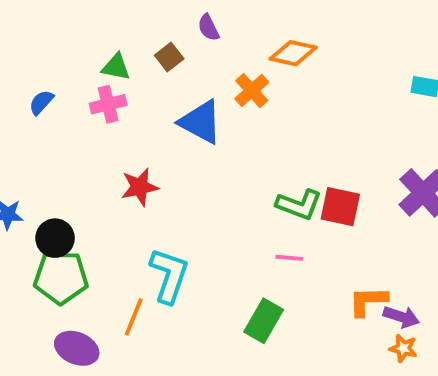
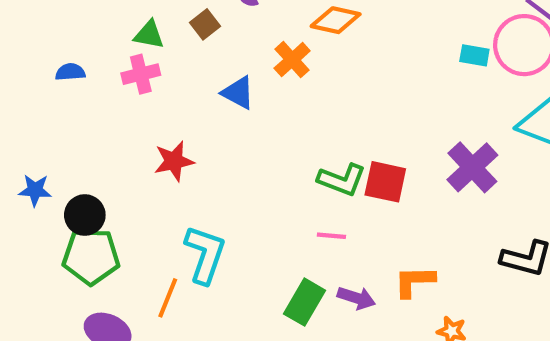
blue semicircle: (41, 102) -> (70, 72), turned 44
blue triangle: (201, 122) -> (238, 93), size x0.7
purple arrow: (401, 317) -> (356, 298), moved

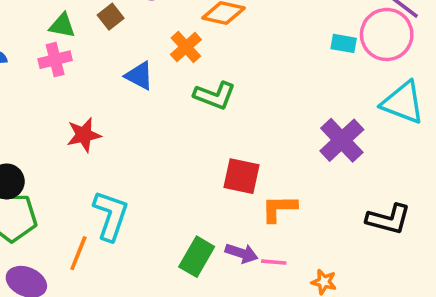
green L-shape: (342, 180) -> (215, 95), moved
red square: (385, 182) -> (241, 176), moved
pink line: (331, 236) -> (274, 262), moved
orange L-shape: (414, 281) -> (279, 208), moved

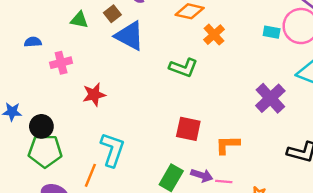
orange cross: (186, 47) -> (214, 35), moved
pink cross: (55, 60) -> (61, 63), moved
blue triangle: (139, 76) -> (130, 36), moved, size x1.5
red square: (241, 176) -> (188, 129), moved

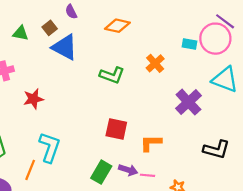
orange cross: (214, 35) -> (155, 63), moved

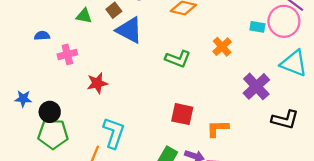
black L-shape: (216, 149) -> (285, 120), moved

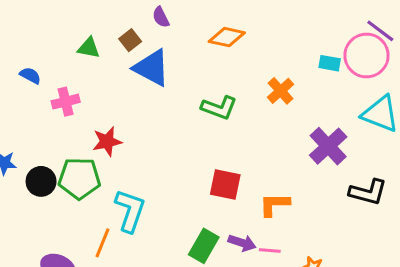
blue semicircle: (42, 36) -> (30, 75), turned 32
green pentagon: (53, 134) -> (79, 178), moved

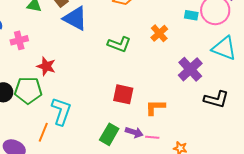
red star: (107, 141) -> (46, 66), turned 30

